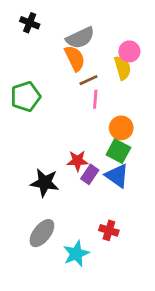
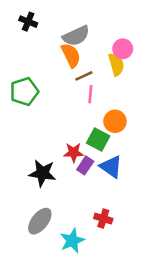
green square: (118, 151) -> (98, 139), moved

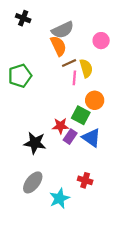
yellow semicircle: (116, 64) -> (86, 68), moved

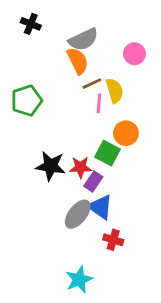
blue triangle: (91, 138) -> (100, 207), moved
black star: (35, 143) -> (51, 166), moved
gray ellipse: (33, 182) -> (78, 214), moved
cyan star: (59, 198) -> (79, 279), moved

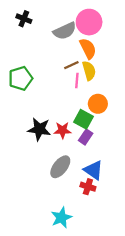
pink circle: (134, 54) -> (89, 22), moved, size x1.5
orange semicircle: (78, 61) -> (88, 49), moved
purple rectangle: (93, 182) -> (86, 137), moved
blue triangle: (100, 207) -> (93, 170), moved

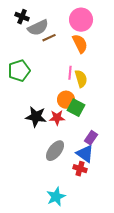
gray semicircle: (65, 31) -> (38, 28), moved
brown line: (71, 65) -> (49, 38), moved
yellow semicircle: (89, 71) -> (81, 79), moved
orange circle: (98, 104) -> (66, 100), moved
purple rectangle: (86, 137) -> (91, 138), moved

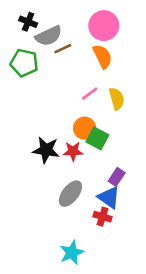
green pentagon: (19, 71) -> (24, 63), moved, turned 30
pink line: (70, 73) -> (90, 94), turned 48
yellow semicircle: (81, 79) -> (117, 99), moved

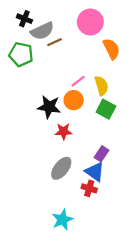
orange semicircle: (102, 56) -> (112, 49), moved
orange circle: (85, 128) -> (74, 100), moved
green square: (97, 138) -> (106, 109), moved
black star: (46, 150) -> (49, 107), moved

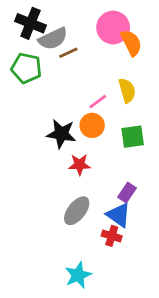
black cross: (24, 19) -> (31, 23), size x1.5
orange semicircle: (112, 49) -> (131, 43), moved
yellow semicircle: (101, 86) -> (127, 90), moved
green square: (106, 109) -> (133, 137), turned -36

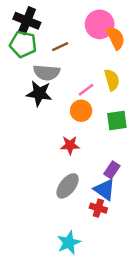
gray semicircle: (53, 39) -> (47, 72), moved, turned 30
green pentagon: (26, 68) -> (23, 44), moved
black star: (61, 134) -> (39, 93), moved

